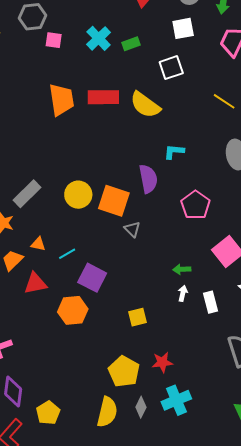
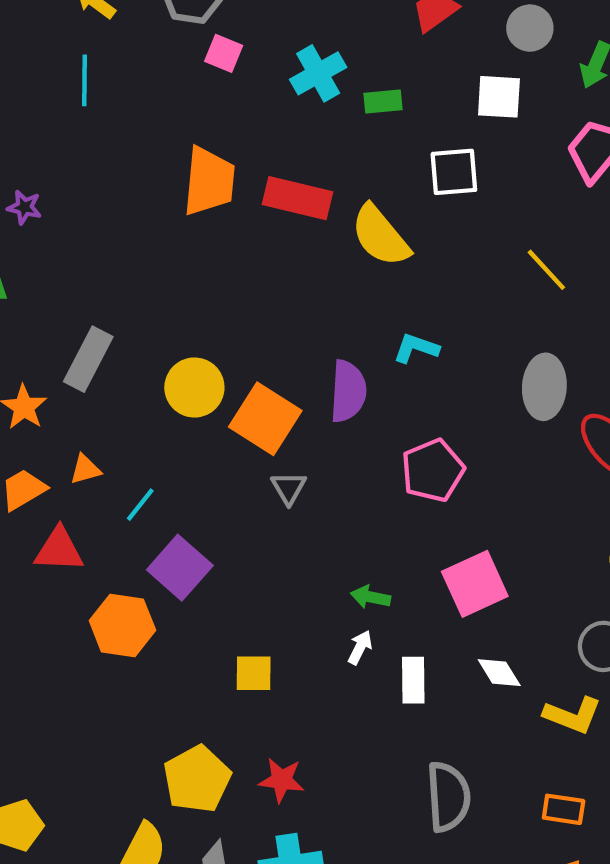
gray rectangle: (27, 194) -> (88, 359), turned -32
orange triangle: (38, 244) -> (85, 469), turned -42
cyan line: (67, 254) -> (140, 505), turned -36

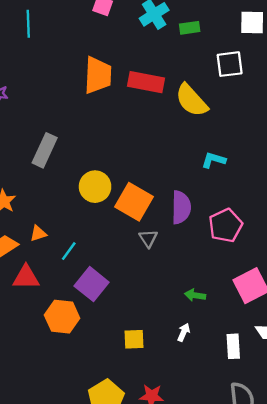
gray rectangle: (88, 359) -> (45, 150), moved
purple semicircle: (348, 391) -> (181, 207), moved
white arrow: (360, 647) -> (184, 332), moved
white rectangle: (413, 680) -> (233, 346), moved

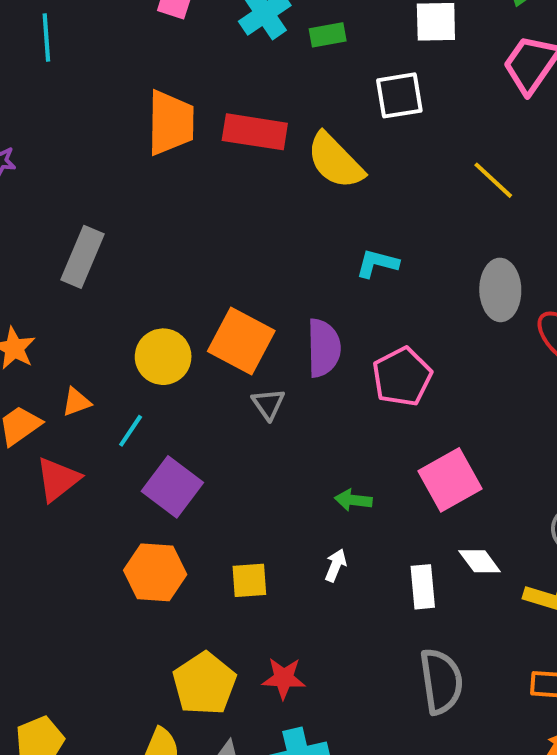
yellow circle: (95, 187) -> (163, 357), moved
red triangle: (26, 277) -> (58, 479), turned -36
orange hexagon: (62, 317) -> (155, 572), moved

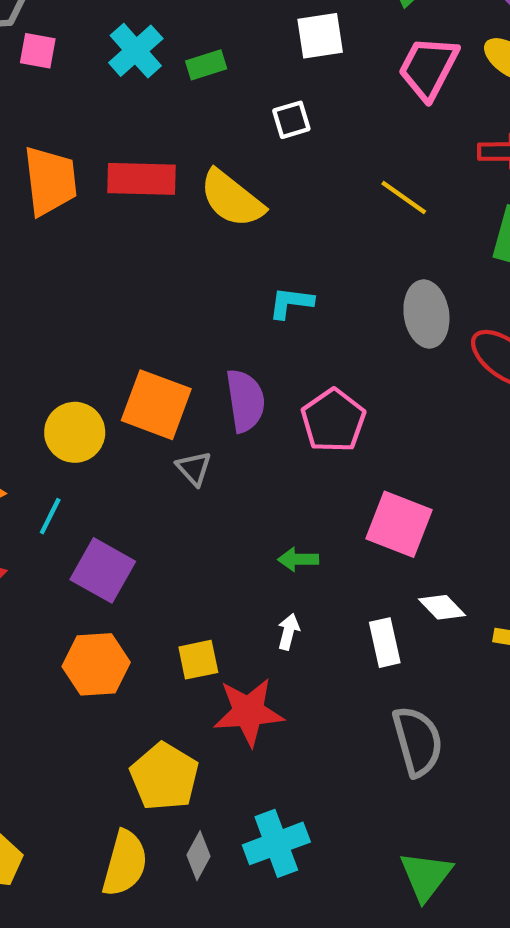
white square: (399, 95) -> (291, 120), size x0.7
pink square: (450, 480) -> (399, 524), turned -32
red star: (284, 678) -> (249, 712), moved, size x1.5

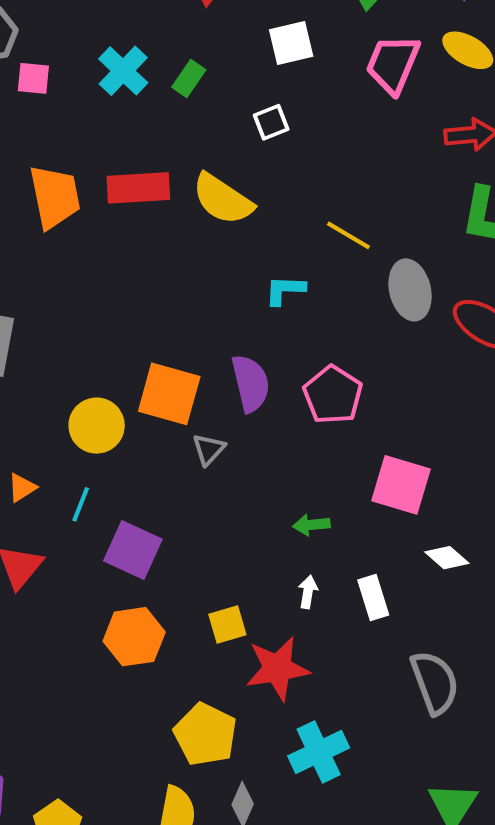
green rectangle: (206, 65) -> (189, 78), turned -33
yellow line: (404, 197) -> (348, 235), moved
gray triangle: (194, 468) -> (209, 449), turned 30
white rectangle: (385, 643) -> (373, 598), moved
cyan cross: (276, 843) -> (319, 752), moved

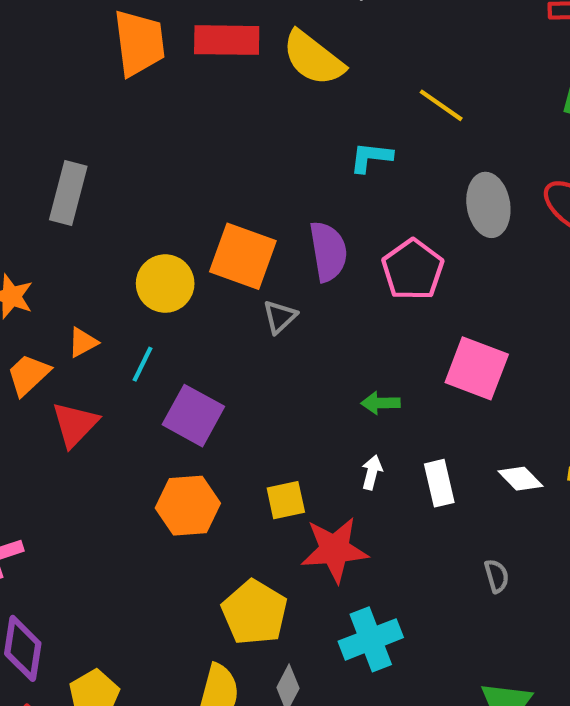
gray ellipse: (410, 290) -> (488, 205), moved
white diamond: (447, 558) -> (520, 479), moved
gray semicircle: (435, 682) -> (497, 576), size x0.5

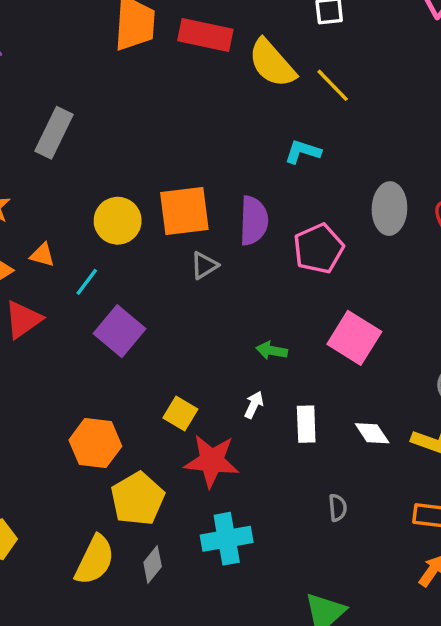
yellow line: (441, 105) -> (333, 85), moved
orange square: (243, 256) -> (184, 211), turned -38
orange triangle: (83, 342) -> (42, 255), turned 32
yellow square: (286, 500) -> (180, 414), turned 32
orange hexagon: (188, 506) -> (95, 443), moved

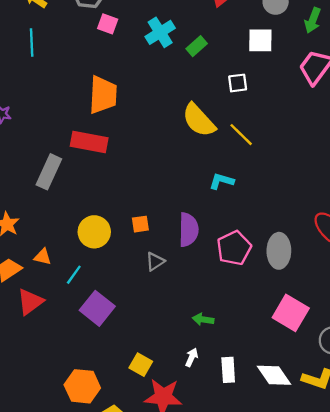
red rectangle: (205, 35) -> (89, 142), moved
gray ellipse: (389, 209) -> (279, 251), moved
orange square: (184, 211) -> (140, 224), size x0.5
pink square: (354, 338) -> (291, 313), moved
white diamond: (372, 433) -> (274, 375), size x1.4

